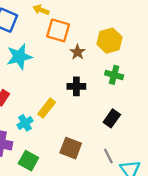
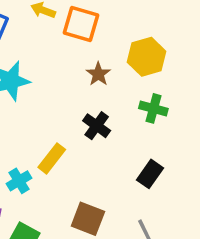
orange square: (58, 30) -> (81, 24), moved
black cross: (76, 86) -> (97, 126), turned 36

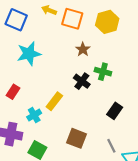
yellow hexagon: (147, 57) -> (107, 22), moved
green cross: (153, 108) -> (103, 72), moved

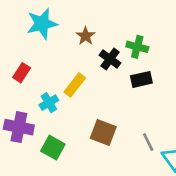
brown star: (83, 49) -> (86, 36), moved
black rectangle: (115, 111) -> (141, 79), moved, turned 42

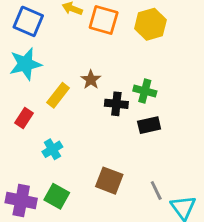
cyan star: (42, 24) -> (25, 64), moved
black cross: (110, 59) -> (116, 104), turned -30
yellow rectangle: (75, 85) -> (58, 95), moved
purple cross: (19, 127) -> (21, 200), moved

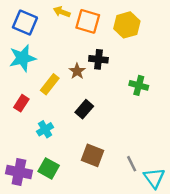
green cross: (145, 91) -> (139, 85), moved
black cross: (116, 104) -> (98, 59), moved
black rectangle: (149, 125) -> (84, 109), moved, turned -36

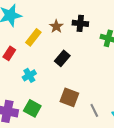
black cross: (98, 59) -> (80, 23), moved
gray line: (132, 164) -> (94, 110), moved

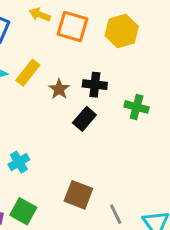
yellow rectangle: (33, 37) -> (28, 73), moved
black rectangle: (62, 58) -> (84, 119), moved

